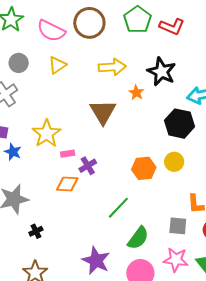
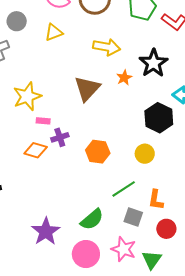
orange hexagon: (144, 168) -> (98, 152), moved
green line: (118, 208) -> (124, 189), moved

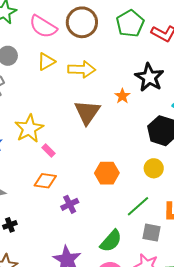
yellow arrow: (107, 47) -> (82, 69), moved
pink rectangle: (43, 121) -> (48, 151), turned 48
purple cross: (60, 137) -> (70, 204), moved

